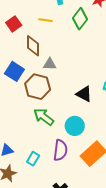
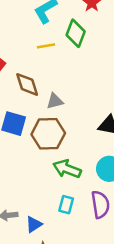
yellow line: (45, 20) -> (46, 46), moved
cyan rectangle: (33, 159) -> (66, 205), moved

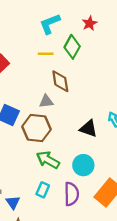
brown diamond: (27, 84) -> (60, 81), moved
blue triangle: (34, 224) -> (13, 202), turned -40

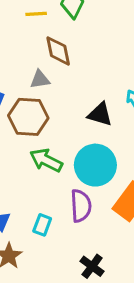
cyan circle: (83, 165) -> (95, 165), size x1.4
cyan rectangle: (43, 190) -> (42, 225), moved

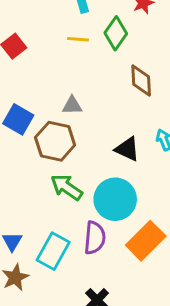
brown diamond: (58, 51) -> (141, 80), moved
cyan rectangle: (42, 225) -> (53, 251), size x1.6

